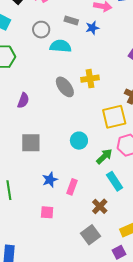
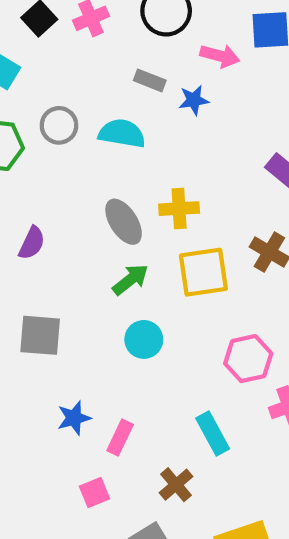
gray circle: (41, 30) -> (59, 125), moved
yellow square: (114, 117) -> (203, 272), moved
green arrow: (104, 156) -> (130, 280), moved
pink square: (47, 212) -> (94, 493), moved, turned -32

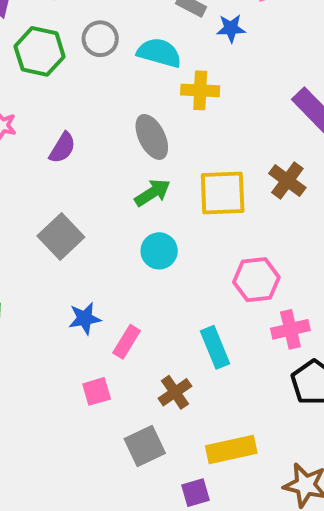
yellow cross: (179, 209) -> (200, 90), moved
gray square: (40, 335) -> (61, 236), turned 36

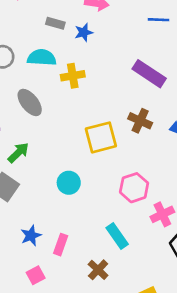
gray ellipse: (152, 137) -> (30, 102), moved
green arrow: (152, 193) -> (18, 153), moved
pink square: (97, 391) -> (36, 275), moved

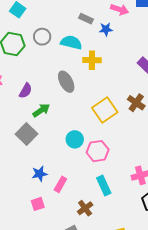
gray ellipse: (30, 102) -> (66, 82), moved
yellow square: (101, 137) -> (105, 110), turned -30
pink hexagon: (134, 188) -> (98, 151), moved

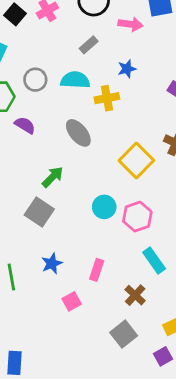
gray rectangle: (86, 19) -> (89, 45), turned -56
blue star: (106, 29) -> (127, 69), moved
purple semicircle: (26, 91) -> (25, 125), moved, turned -77
blue star: (40, 174) -> (52, 264), moved

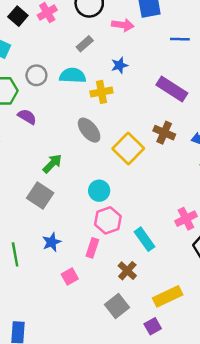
gray ellipse: (78, 133) -> (89, 130), moved
pink hexagon: (137, 217) -> (108, 220), moved

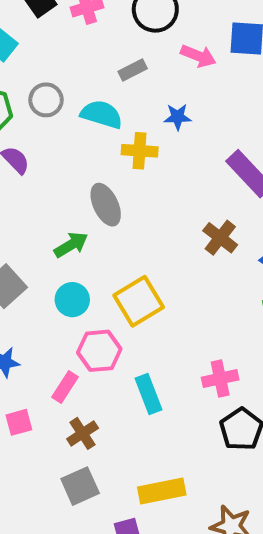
yellow square: (128, 149) -> (139, 301), moved
green arrow: (52, 164) -> (71, 245), moved
cyan circle: (99, 191) -> (72, 300), moved
brown cross: (127, 271) -> (83, 433), moved

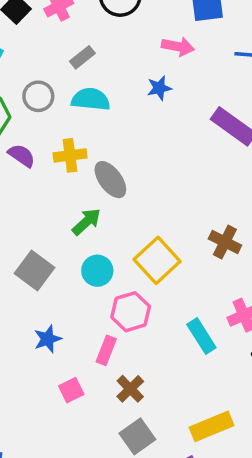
pink arrow: (198, 56) -> (178, 47), moved
gray rectangle: (133, 70) -> (82, 57), moved
yellow cross: (140, 151) -> (70, 155), moved
brown cross: (220, 238) -> (225, 242), moved
cyan rectangle: (148, 394) -> (201, 336), moved

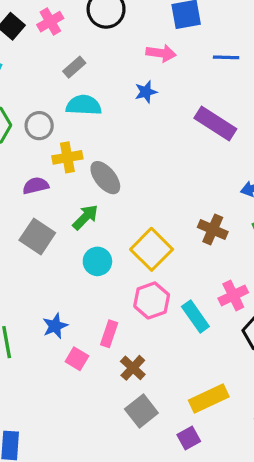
gray circle: (38, 96) -> (39, 126), moved
purple semicircle: (22, 155) -> (36, 186), moved, turned -45
gray square: (35, 271) -> (37, 236), moved
pink hexagon: (131, 312) -> (152, 300), moved
pink square: (71, 390) -> (77, 359), moved, turned -30

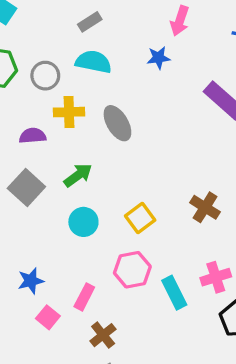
pink arrow: (161, 53) -> (180, 21), turned 92
gray ellipse: (105, 178) -> (117, 123), moved
yellow square: (152, 249) -> (140, 218), size x0.7

